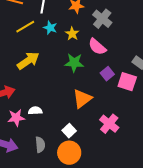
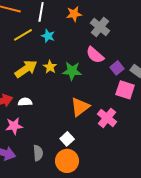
yellow star: (72, 34) -> (50, 67), moved
purple square: (107, 74) -> (117, 68), moved
white semicircle: (35, 111) -> (25, 102), moved
pink cross: (109, 124) -> (107, 118), moved

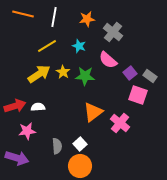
yellow line: (23, 35) -> (47, 46), moved
cyan star: (48, 36) -> (79, 46), moved
gray semicircle: (38, 153) -> (57, 146), moved

